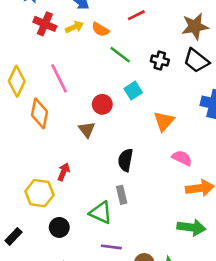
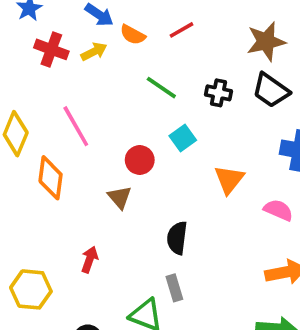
orange semicircle: (100, 29) -> (133, 35), moved
pink semicircle: (182, 158) -> (278, 210), moved
yellow hexagon: (39, 193) -> (31, 289), moved

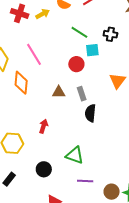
cyan square: (183, 138) -> (92, 50), moved, turned 32
red circle: (140, 160) -> (76, 64), moved
brown triangle: (120, 197) -> (59, 92), turned -48
gray rectangle: (174, 288) -> (82, 94), moved

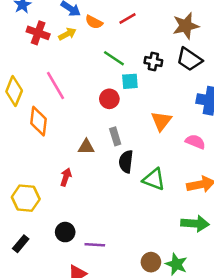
brown triangle: (59, 92) -> (86, 147), moved
green triangle: (75, 155) -> (154, 179), moved
purple line: (85, 181) -> (95, 245), moved

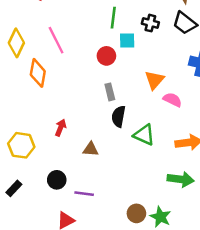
green line: (114, 58) -> (113, 18), turned 60
pink semicircle: (195, 142) -> (172, 100), moved
brown triangle: (86, 147) -> (91, 149), moved

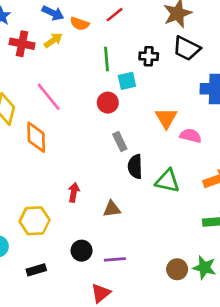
black rectangle: (14, 188) -> (36, 270), turned 42

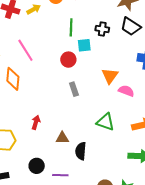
black semicircle: (135, 167) -> (81, 151), moved

